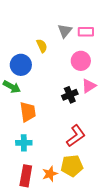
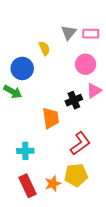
orange trapezoid: (28, 112) -> (51, 118), moved
red rectangle: (26, 176) -> (27, 186), turned -35

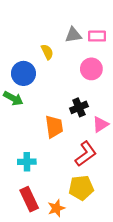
gray triangle: (69, 33) -> (73, 35), turned 42
pink triangle: (94, 91) -> (100, 124), moved
orange star: (53, 184) -> (56, 208), moved

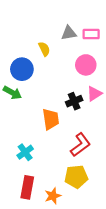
pink triangle: (100, 124) -> (94, 94), moved
cyan cross: (27, 162) -> (25, 152), turned -35
red rectangle: (29, 199) -> (27, 187), turned 35

